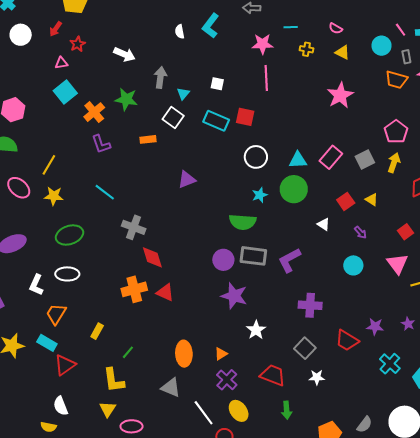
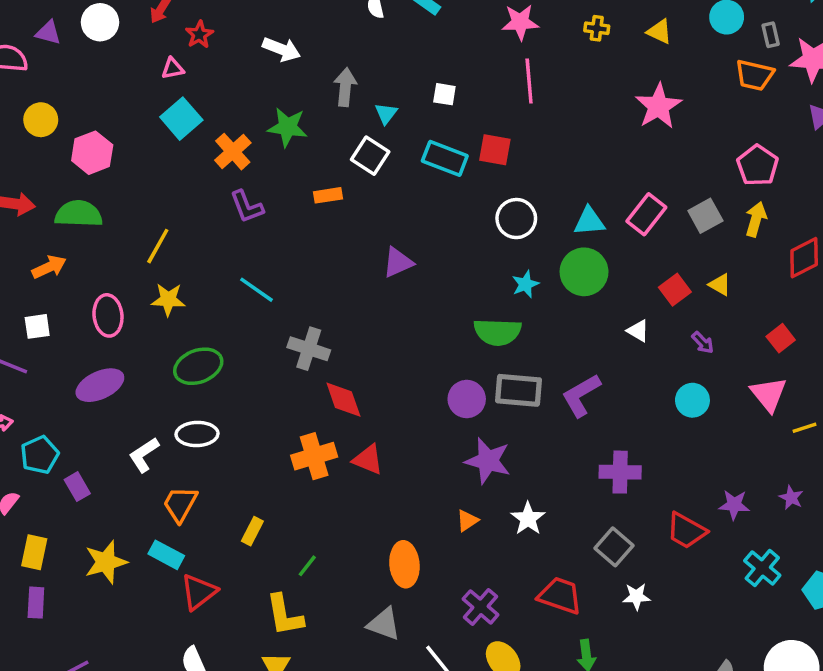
pink ellipse: (19, 188) -> (108, 315), moved, turned 45
white L-shape: (36, 285) -> (144, 455), turned 35
orange triangle: (221, 354) -> (467, 521), moved

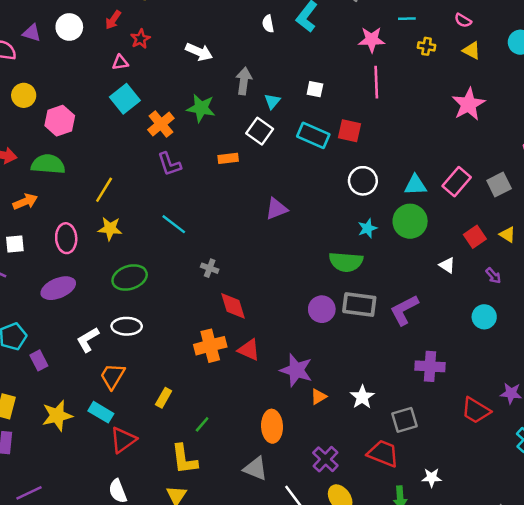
gray cross: (309, 349) -> (210, 268), size x0.6
purple star: (488, 461) -> (296, 370), moved
gray square: (614, 547) -> (405, 420), moved, turned 30
white star: (636, 597) -> (432, 478), moved

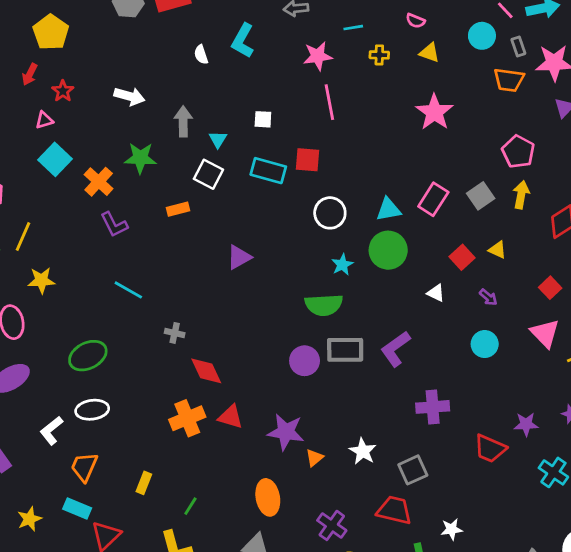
yellow line: (104, 190) -> (23, 236), moved
yellow star: (110, 229) -> (41, 280), moved
yellow star: (57, 416) -> (29, 519), size x0.7

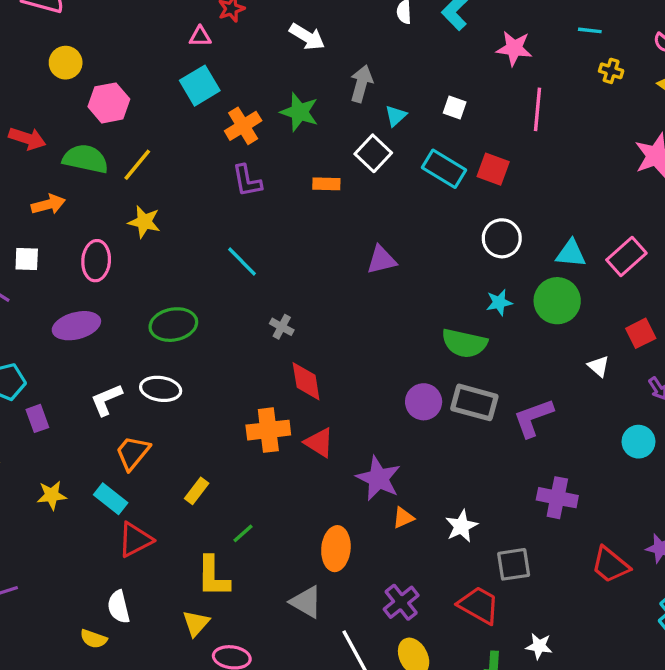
pink star: (318, 56) -> (514, 48), moved

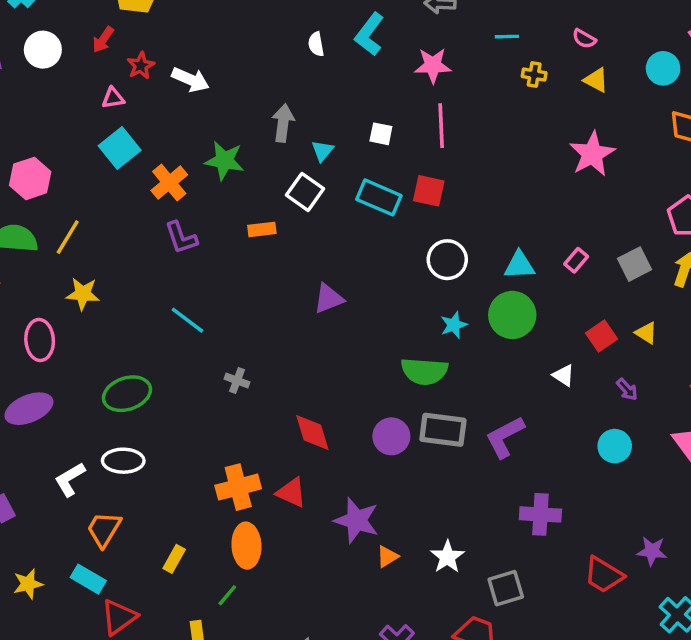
white arrow: (307, 37) -> (190, 80), moved
pink line: (538, 109) -> (441, 126), moved
pink rectangle: (626, 257) -> (576, 260), size x0.6
red diamond: (306, 381) -> (312, 432), moved
orange ellipse: (336, 549) -> (246, 546), moved

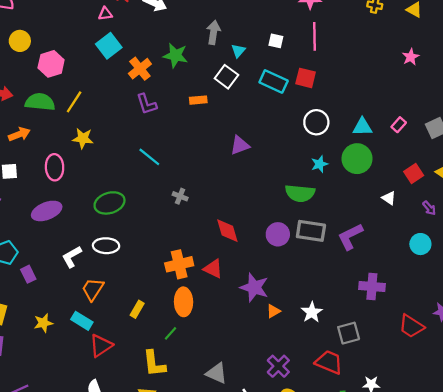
pink star: (592, 154) -> (411, 57), size x0.6

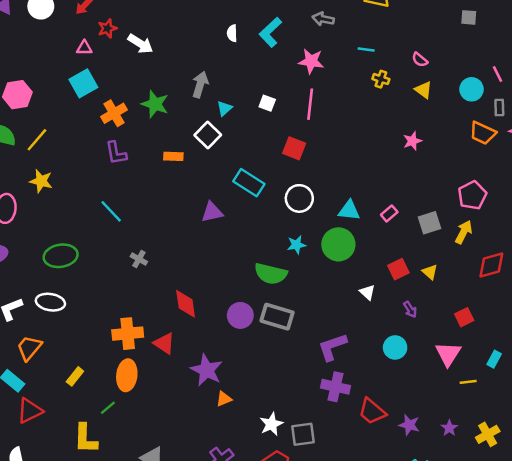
cyan rectangle: (274, 81) -> (249, 183), moved
purple L-shape: (350, 236) -> (332, 347), moved
white star: (312, 312) -> (271, 424), moved
red trapezoid: (411, 326) -> (372, 411), moved

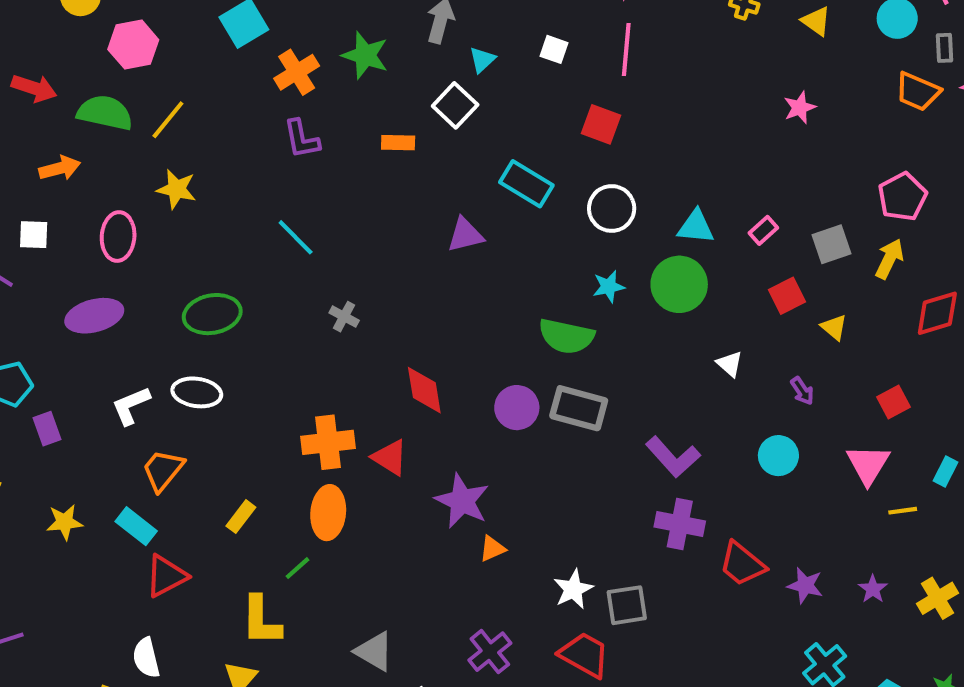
red square: (398, 269) -> (787, 296), moved
purple L-shape: (332, 347) -> (673, 457), turned -112

